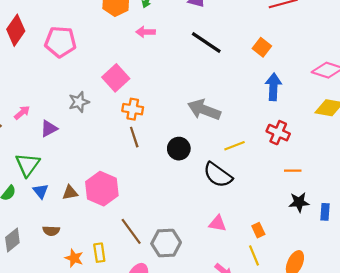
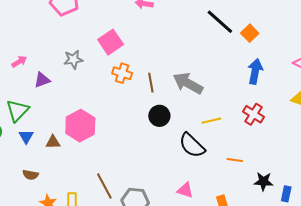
black line: (206, 43) -> (220, 22), moved
brown line: (134, 137) -> (151, 83), moved
orange line: (293, 171) -> (235, 160), moved
pink hexagon: (102, 189) -> (80, 126), moved

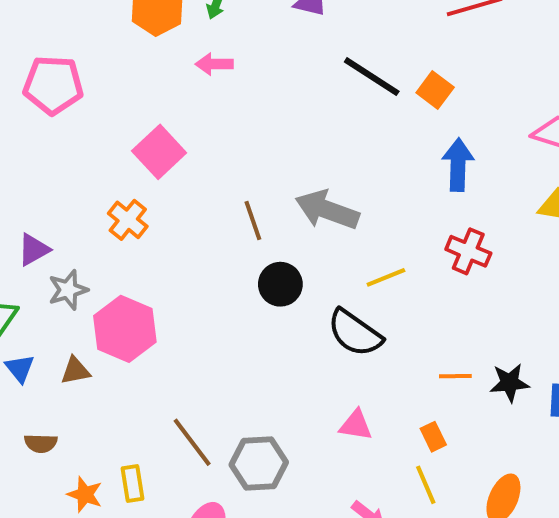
gray star: (73, 59) -> (68, 290), moved
orange cross: (122, 73) -> (128, 220), moved, turned 30
orange line: (235, 160) -> (455, 376), moved

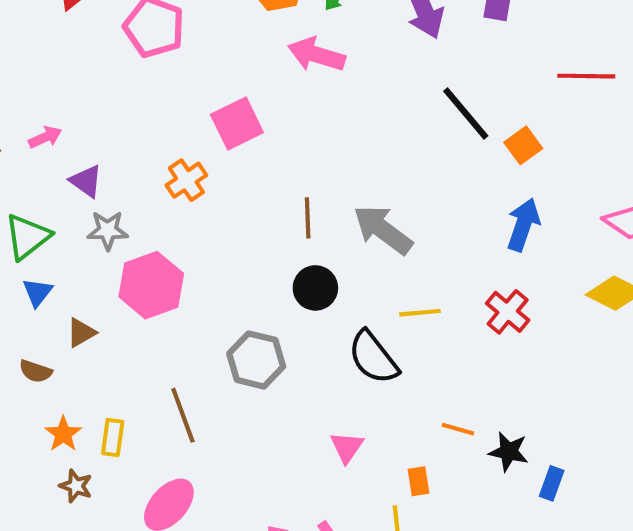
pink arrow: (214, 64) -> (316, 55), size x1.5
purple triangle: (34, 250) -> (86, 181), turned 48
brown triangle: (75, 371) -> (81, 333), moved, turned -36
pink triangle: (356, 425) -> (347, 447), turned 39
gray hexagon: (259, 464) -> (256, 360), moved

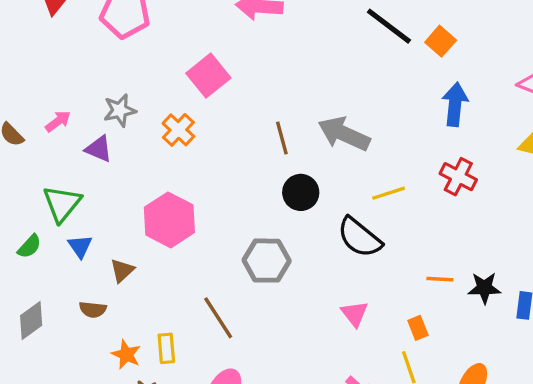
gray star: (108, 230) -> (120, 110), moved

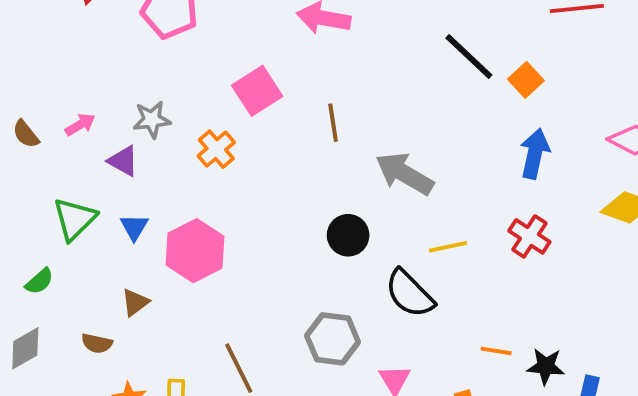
brown line: (282, 138) -> (333, 123), moved
green semicircle: (29, 246) -> (39, 281), moved
blue triangle: (80, 246) -> (134, 227), moved
gray hexagon: (267, 261) -> (333, 339), moved

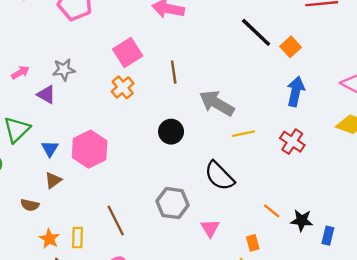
orange cross: (216, 149) -> (123, 87), moved
blue triangle: (134, 227) -> (50, 149), moved
black circle: (348, 235) -> (171, 132), moved
yellow line: (448, 247) -> (243, 134), moved
orange line: (496, 351) -> (272, 211), turned 30

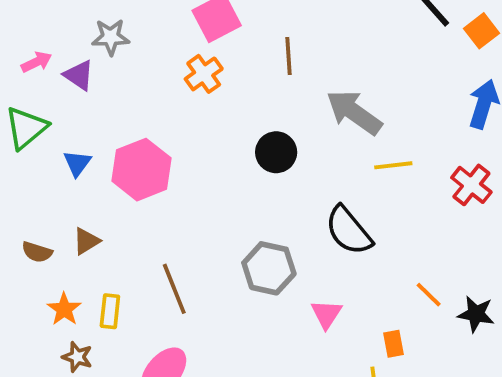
pink arrow: (20, 72) -> (36, 62), moved
brown triangle: (53, 180) -> (86, 241), moved

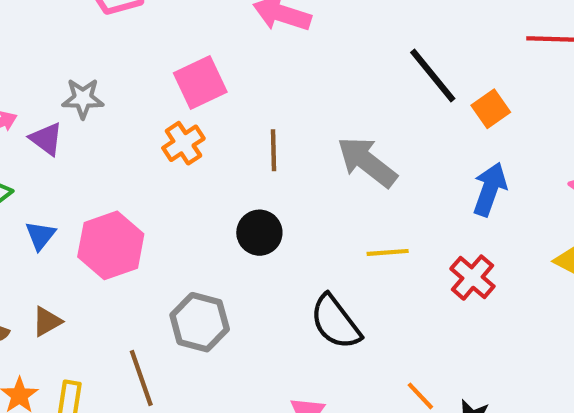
brown line: (288, 56) -> (274, 150), moved
gray arrow: (354, 112) -> (367, 162), moved
gray hexagon: (269, 268) -> (200, 322), moved

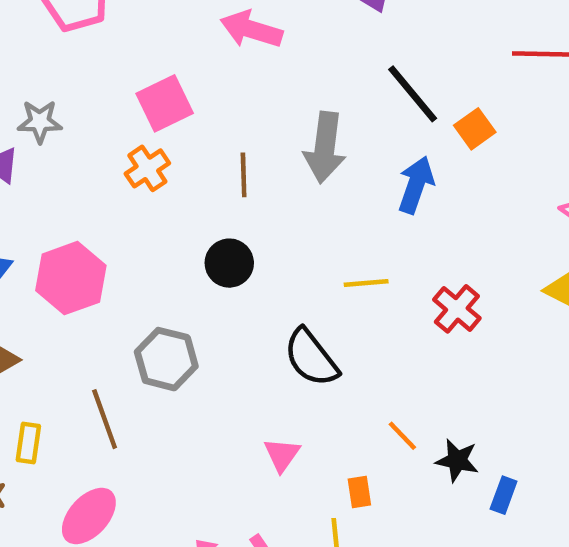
gray arrow: (367, 162) -> (325, 147), moved, turned -120
blue arrow: (490, 189) -> (416, 185), moved

